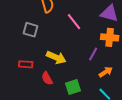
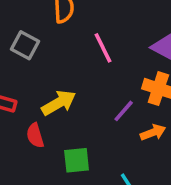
yellow arrow: (56, 57) -> (59, 103), turned -66
orange arrow: (106, 72) -> (153, 132), moved

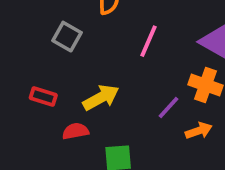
pink line: (103, 48) -> (148, 41), turned 48
red semicircle: (35, 135) -> (75, 131), turned 95

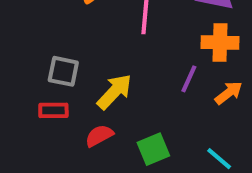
gray square: (67, 37) -> (63, 71), moved

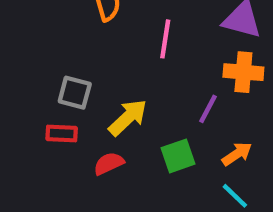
orange arrow: (229, 93) -> (237, 154), moved
green square: (153, 149) -> (178, 156), moved

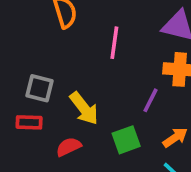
yellow arrow: (128, 118) -> (84, 108), turned 96

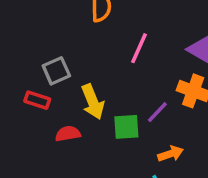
gray square: (40, 88) -> (56, 71), turned 36
green square: (126, 140) -> (126, 127), moved

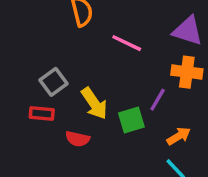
pink line: (139, 48) -> (127, 43), turned -76
red semicircle: (68, 134) -> (78, 139), turned -145

